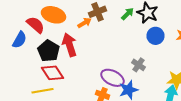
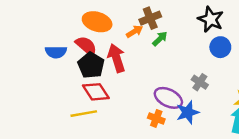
green arrow: (128, 14) -> (160, 39), moved
red semicircle: (36, 25) -> (86, 46), moved
blue semicircle: (20, 40) -> (56, 52), turned 60

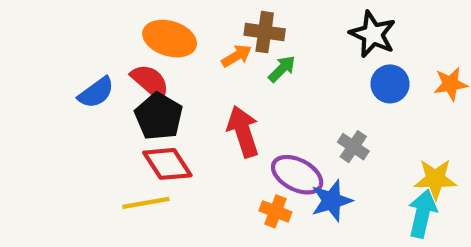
brown cross: (150, 18) -> (265, 32), turned 30
blue semicircle: (56, 52) -> (96, 93), turned -35
red arrow: (116, 58) -> (243, 131), moved

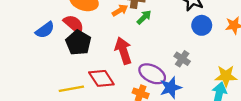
red diamond: (167, 164) -> (101, 78), moved

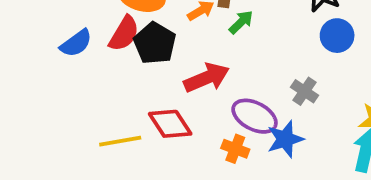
red semicircle: (74, 24) -> (124, 34), turned 80
black pentagon: (78, 43) -> (155, 43), moved
red arrow: (123, 51) -> (207, 78), turned 85

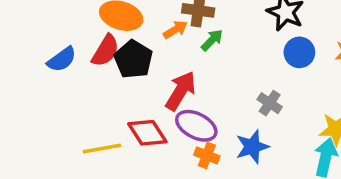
red arrow: (207, 78) -> (181, 91), turned -36
purple ellipse: (255, 116) -> (196, 126), moved

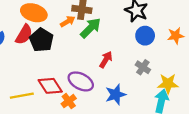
green arrow: (212, 40) -> (91, 28), size x1.5
red arrow: (181, 91) -> (106, 60), moved, size x0.7
gray cross: (270, 103) -> (143, 67), moved
orange cross: (207, 155) -> (69, 101), moved, turned 32

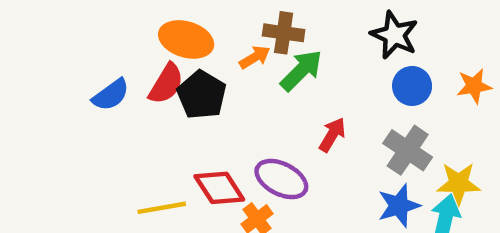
gray cross: (143, 67) -> (408, 150), size x1.5
blue star: (116, 95) -> (399, 206), moved

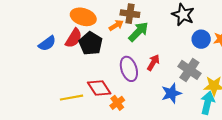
blue circle: (412, 86) -> (201, 39), moved
purple ellipse: (281, 179) -> (129, 69), moved, turned 45
blue star: (399, 206) -> (171, 93), moved

